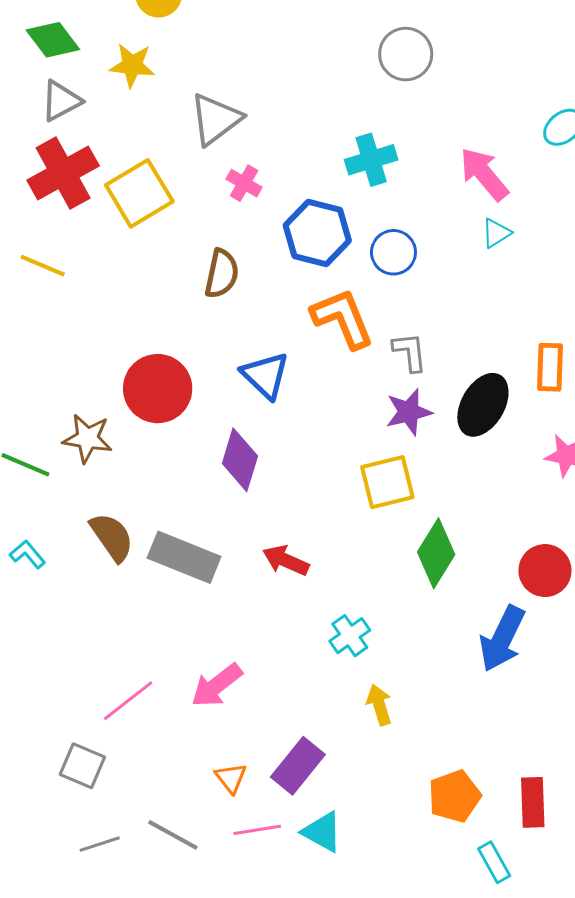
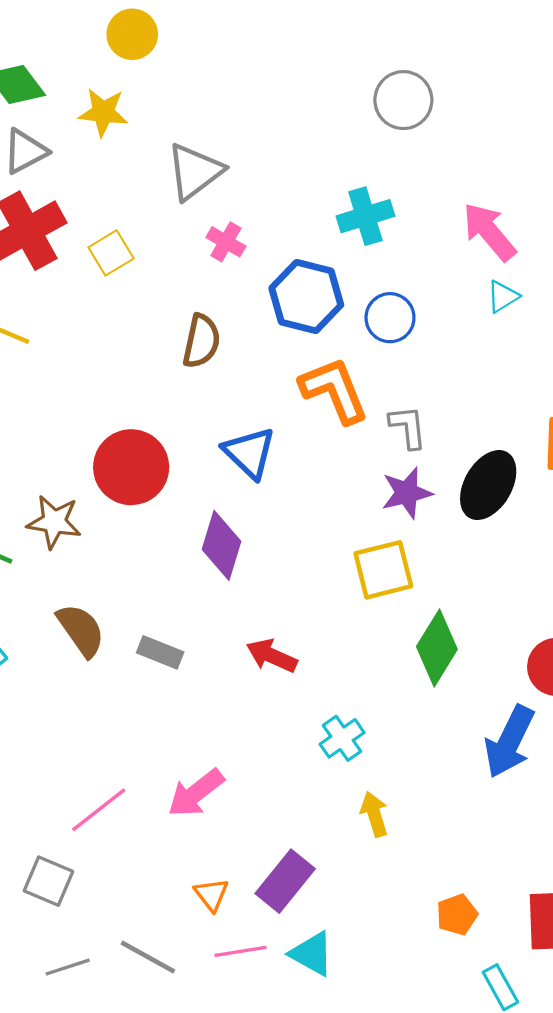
yellow square: (139, 193) -> (111, 253), size x0.6
gray rectangle: (184, 557) -> (160, 652), size x0.6
orange pentagon: (454, 796) -> (457, 915), size x0.7

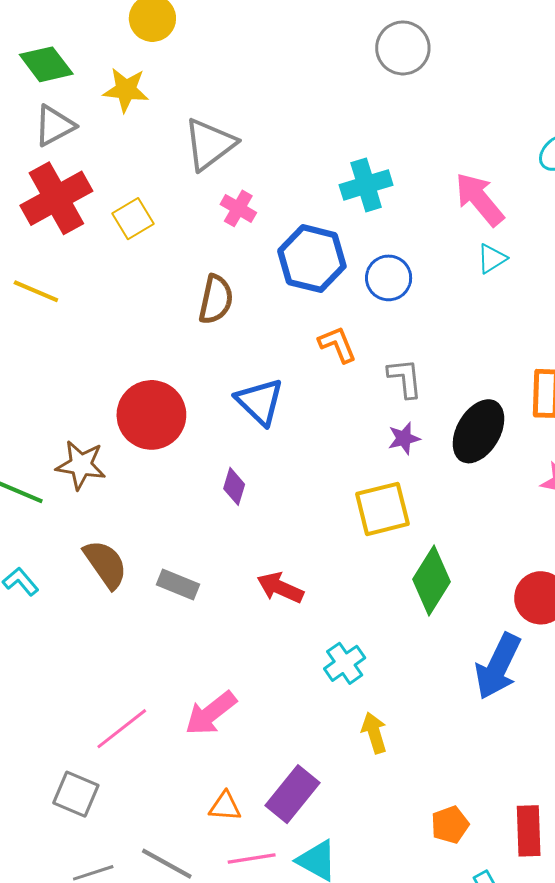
gray circle: (403, 100) -> (403, 48), moved
orange L-shape: (334, 390) -> (337, 344), size x0.6
purple star: (407, 493) -> (404, 438), size x0.7
purple diamond: (222, 545) -> (234, 486), size x0.6
orange triangle: (211, 895) -> (225, 806), turned -48

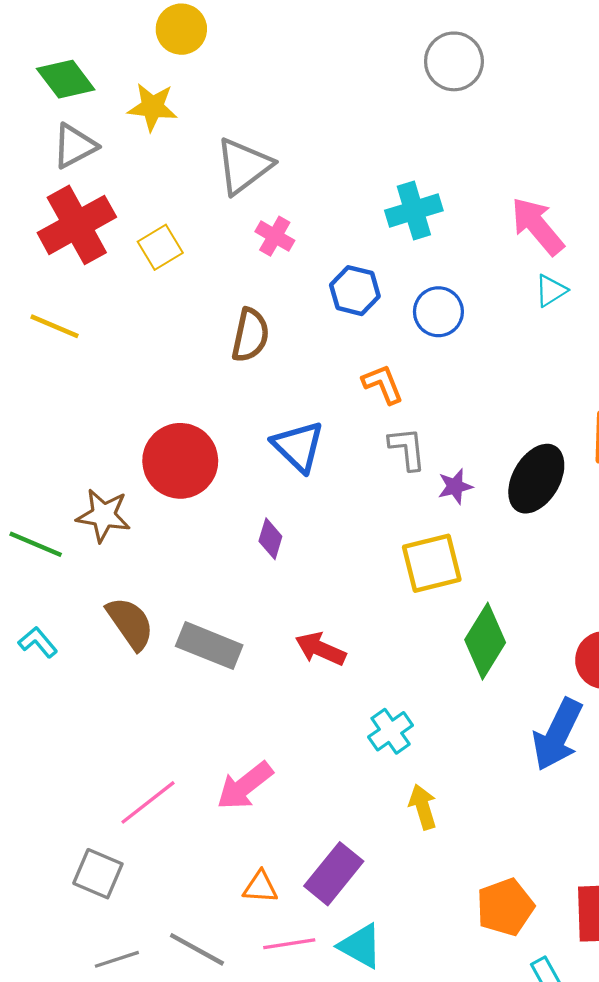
blue hexagon: (312, 259) -> (355, 291), size x0.7
gray L-shape: (405, 378) -> (407, 449), moved
gray rectangle: (178, 585) -> (209, 646), size x1.4
orange pentagon: (450, 825) -> (505, 907), size x1.4

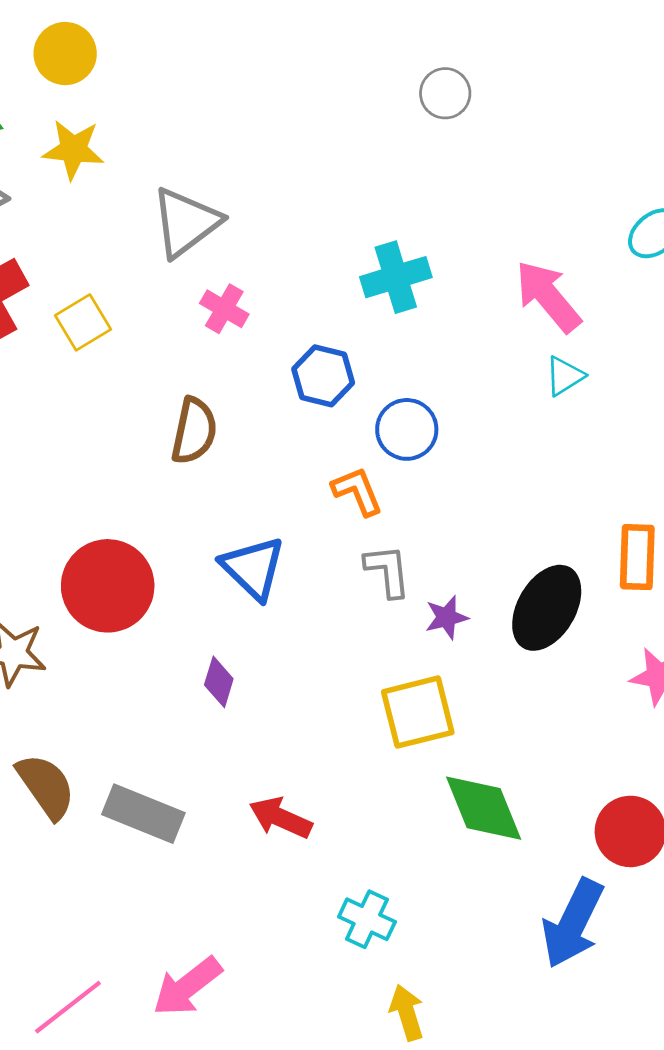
yellow circle: (181, 29) -> (65, 54), moved
gray circle: (454, 61) -> (445, 93), size x0.7
blue circle: (438, 312) -> (407, 429), moved
green diamond: (485, 641) -> (484, 808), turned -54
cyan cross: (391, 731) -> (367, 919), turned -30

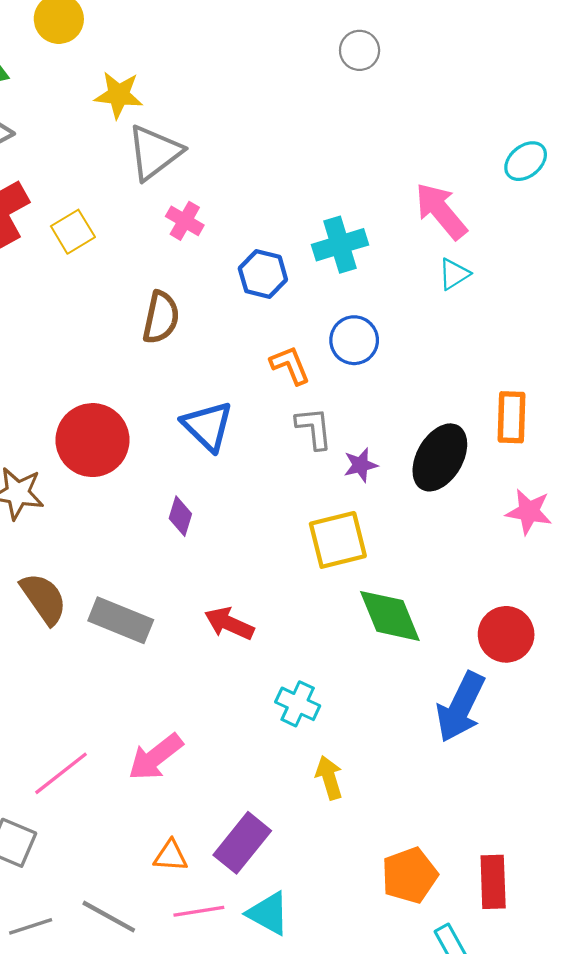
yellow star: (73, 150) -> (119, 95), moved
cyan cross: (396, 277) -> (340, 245), moved
blue circle: (407, 429) -> (354, 340), moved

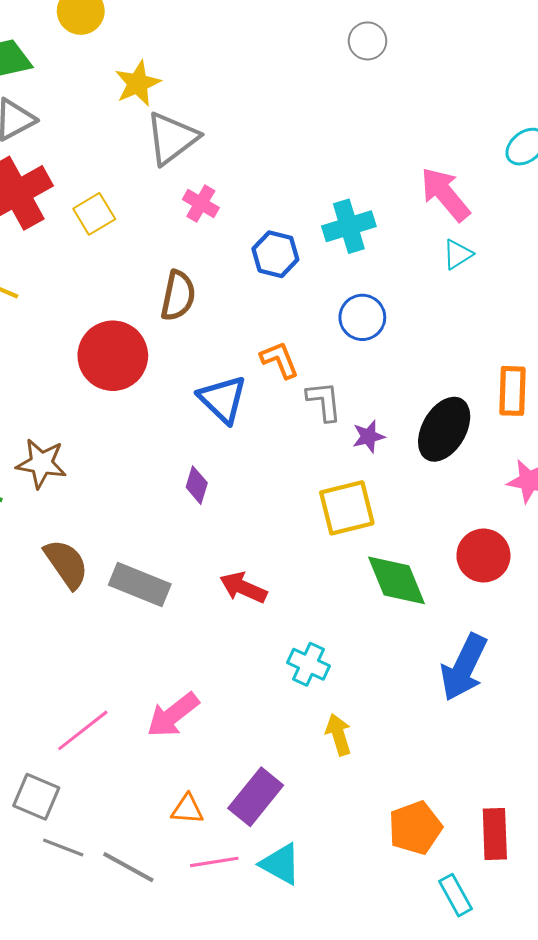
yellow star: (119, 95) -> (138, 83), turned -30
orange L-shape: (290, 365) -> (280, 360), moved
red circle: (92, 440) -> (113, 356), moved
red circle: (506, 634) -> (483, 556), moved
gray line: (31, 926) -> (63, 847), moved, turned 39

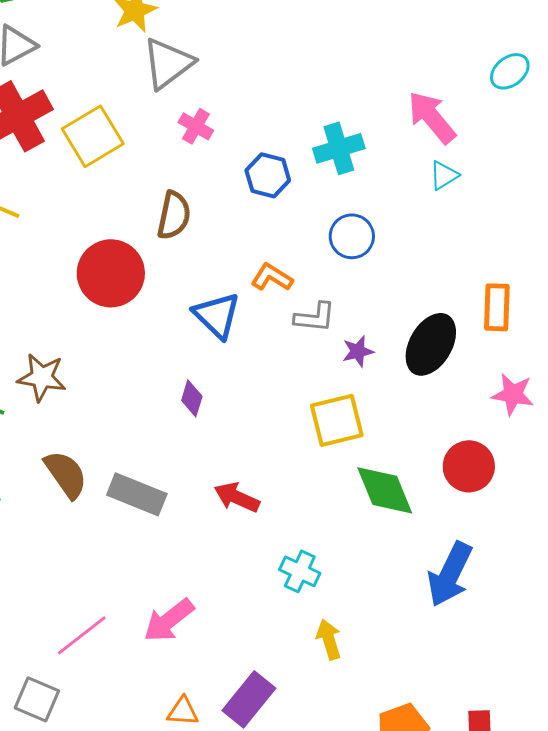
yellow square: (94, 214) -> (93, 136), size x1.5
orange L-shape: (280, 360) -> (272, 277), turned -36
gray L-shape: (324, 401) -> (315, 317), turned 102

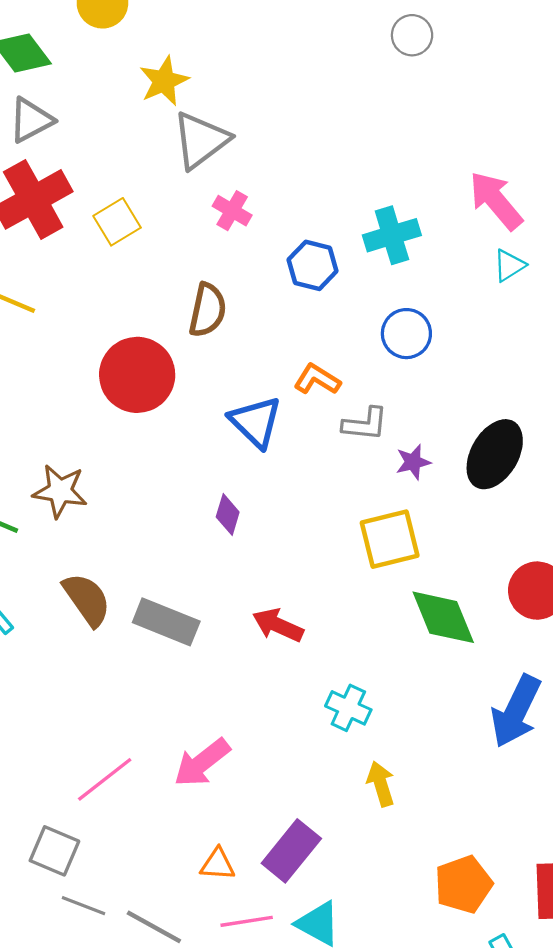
yellow square: (93, 136) -> (117, 222), size x0.7

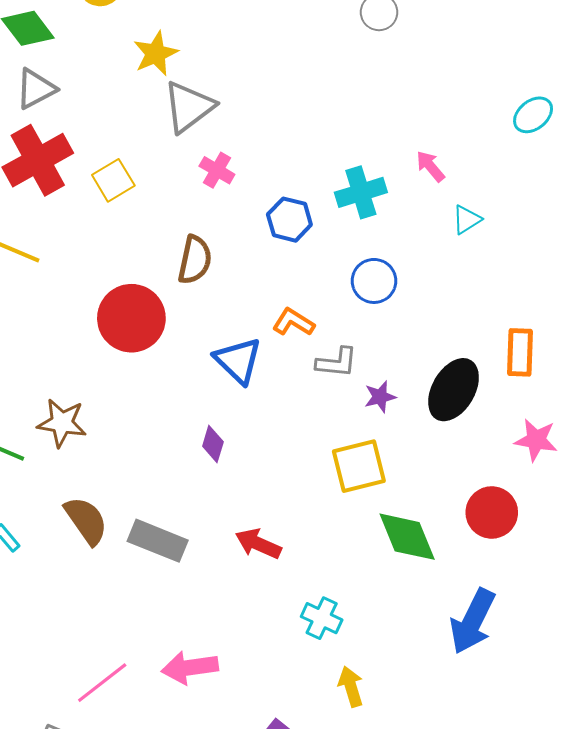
pink arrow: (496, 201) -> (430, 166), moved, size x0.6
pink arrow: (202, 763) -> (190, 667), turned 30

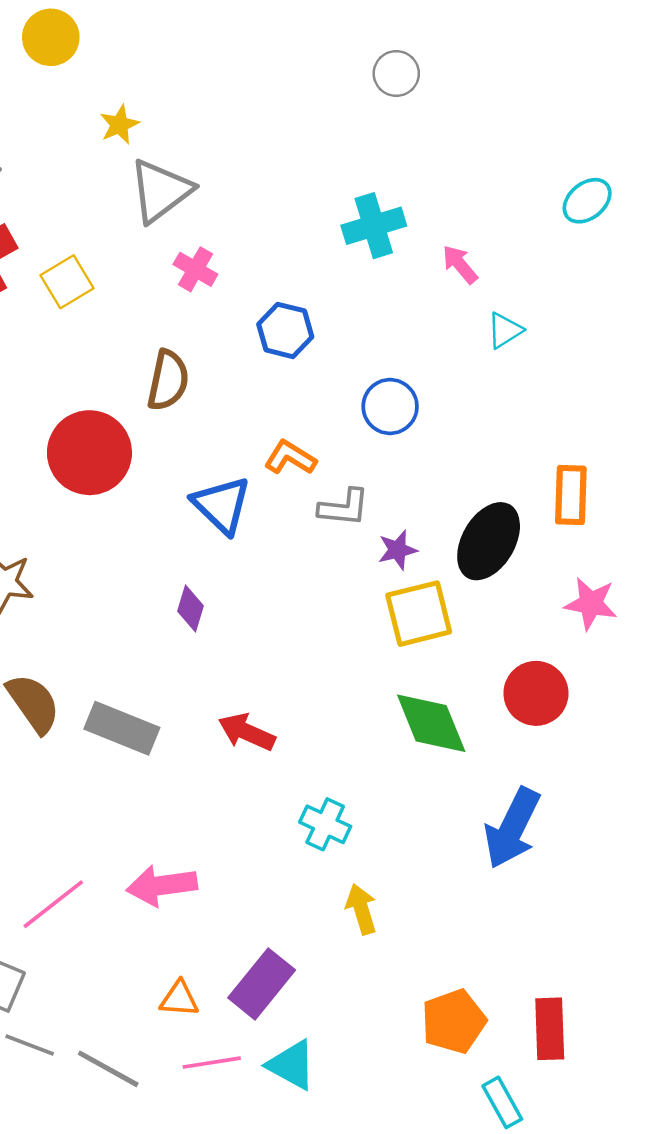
yellow star: (156, 53) -> (119, 125), size x0.7
cyan cross: (361, 192) -> (374, 226), moved
yellow square: (359, 466) -> (419, 614), moved

